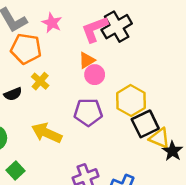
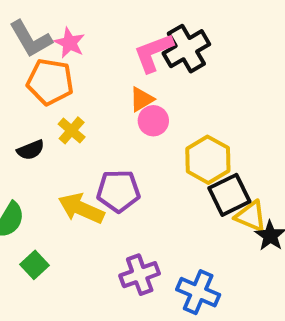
pink star: (52, 23) -> (70, 43), moved
purple pentagon: (88, 112) -> (118, 191), moved

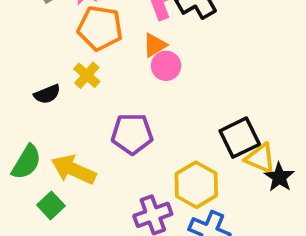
orange pentagon: (50, 82) -> (100, 28), moved
yellow hexagon: (208, 160) -> (196, 185), moved
yellow arrow: (81, 208) -> (74, 170), moved

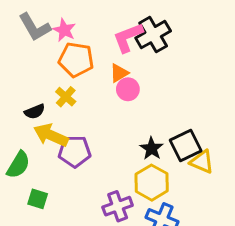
purple pentagon: (132, 134) -> (75, 151), moved
yellow arrow: (74, 170) -> (51, 135), moved
black star: (279, 177) -> (152, 148), moved
green square: (51, 205) -> (38, 199), turned -30

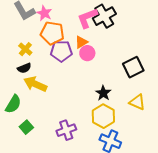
yellow cross: (66, 97) -> (25, 49), moved
black square: (186, 146) -> (133, 67), moved
purple pentagon: (75, 151) -> (61, 51), moved
green square: (38, 199) -> (26, 127), turned 32
purple cross: (118, 206) -> (66, 130), moved

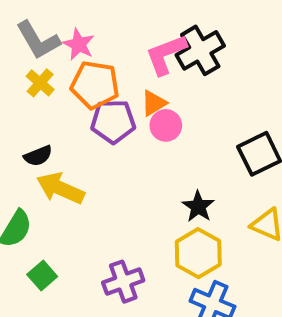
yellow cross: (25, 49) -> (40, 83), moved

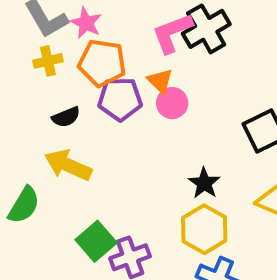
yellow cross: (40, 83) -> (48, 61), turned 36
orange triangle: (154, 103) -> (160, 81), turned -44
black semicircle: (38, 156) -> (66, 117), moved
green square: (42, 275) -> (96, 241), moved, size x1.4

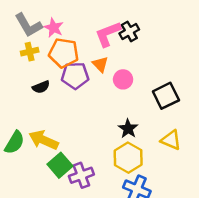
black cross: (206, 29) -> (129, 31), size x0.7
pink circle: (172, 103) -> (123, 79), moved
yellow arrow: (68, 165) -> (44, 140), moved

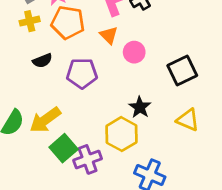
purple pentagon: (75, 76) -> (82, 73), moved
yellow arrow: (44, 140) -> (45, 120), turned -60
yellow hexagon: (128, 158) -> (121, 134), moved

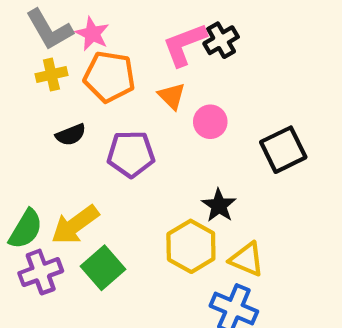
yellow triangle: (188, 120) -> (247, 259), moved
purple cross: (88, 159) -> (41, 272), moved

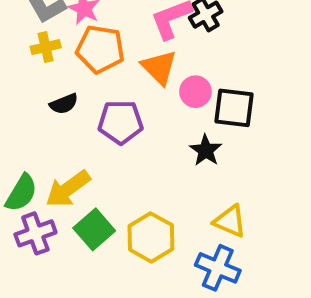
orange triangle: (172, 96) -> (159, 67), size x1.4
black square: (283, 150) -> (234, 108), moved, turned 33
black star: (219, 205) -> (206, 150), moved
yellow hexagon: (191, 246) -> (151, 237), moved

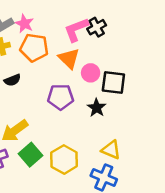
purple pentagon: (121, 122) -> (61, 97), moved

